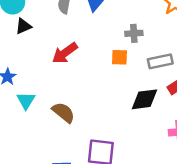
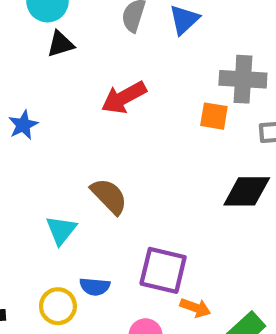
gray cross: (134, 33) -> (243, 79), size x1.5
cyan triangle: (26, 100) -> (61, 230), moved

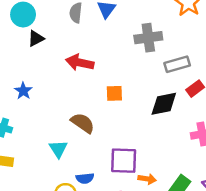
red arrow: (124, 97) -> (80, 63), turned 52
orange square: (214, 116) -> (114, 93), moved

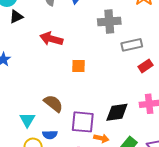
black diamond: (164, 104) -> (117, 112), moved
brown semicircle: (83, 123) -> (53, 103), moved
cyan triangle: (58, 149) -> (27, 120), moved

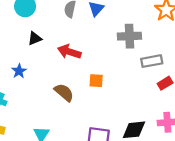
black triangle: (16, 17) -> (35, 38), moved
brown semicircle: (53, 103) -> (64, 92), moved

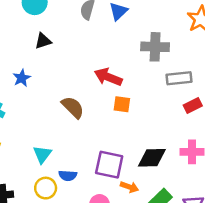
red arrow: (69, 52) -> (108, 77), moved
orange square: (96, 81) -> (122, 104), moved

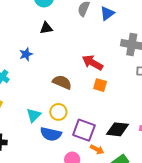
brown semicircle: (73, 107) -> (62, 82), turned -30
blue semicircle: (68, 176) -> (51, 134), size x1.5
yellow circle: (46, 188) -> (58, 112), moved

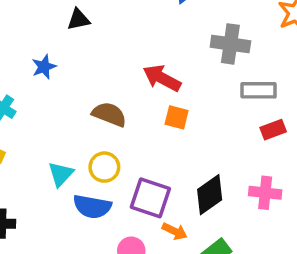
black diamond: (117, 129) -> (210, 195), turned -40

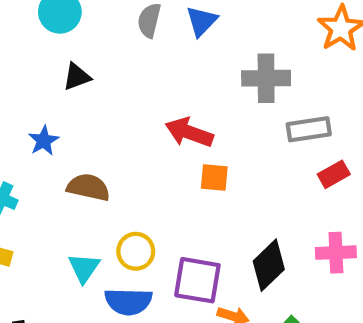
brown semicircle: (109, 114) -> (88, 187), moved

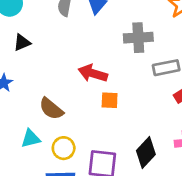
brown semicircle: (88, 187) -> (51, 109), moved, turned -150
cyan triangle: (84, 268) -> (31, 139), moved, turned 45

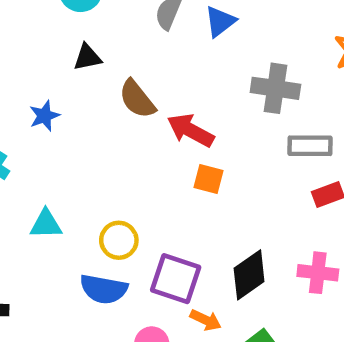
brown semicircle: (51, 109) -> (137, 99), moved
cyan triangle: (31, 139) -> (46, 224), moved

